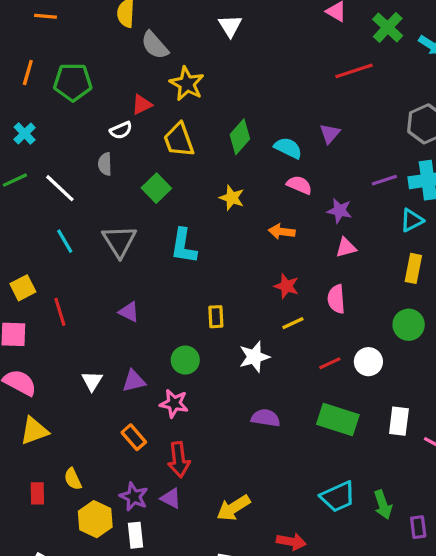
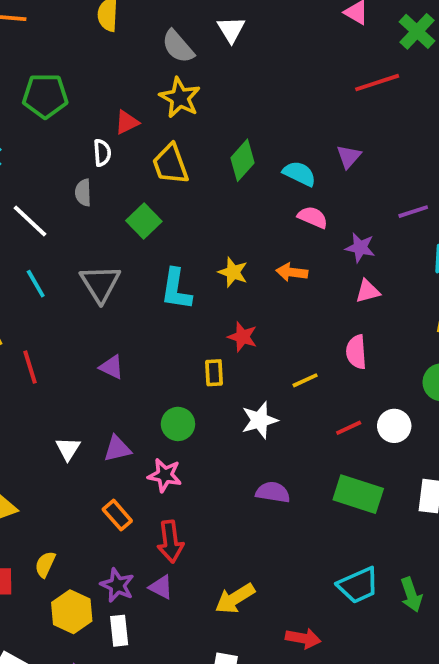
gray semicircle: (155, 45) -> (178, 47), moved
white semicircle: (121, 130) -> (102, 153), turned -70
yellow star: (232, 198) -> (233, 272), moved
red star: (286, 286) -> (242, 337), moved
yellow semicircle: (73, 479) -> (45, 564), turned 50

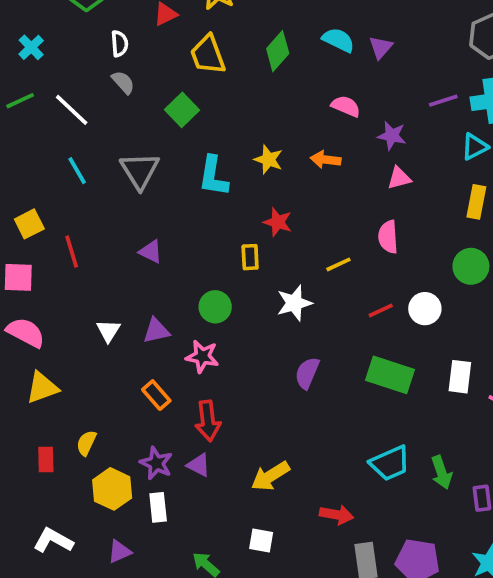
white semicircle: (102, 153) -> (119, 44), moved
cyan semicircle: (299, 174) -> (338, 40), moved
gray semicircle: (83, 193) -> (123, 82), turned 140
purple semicircle: (273, 492) -> (307, 373), turned -76

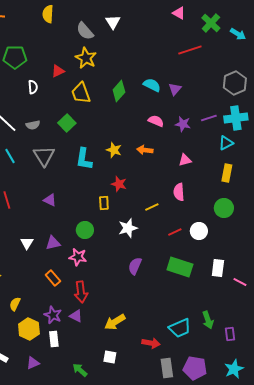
gray semicircle: (123, 82) -> (33, 125), moved, turned 120
purple star: (392, 136) -> (183, 124), moved
cyan trapezoid: (390, 463) -> (180, 328), moved

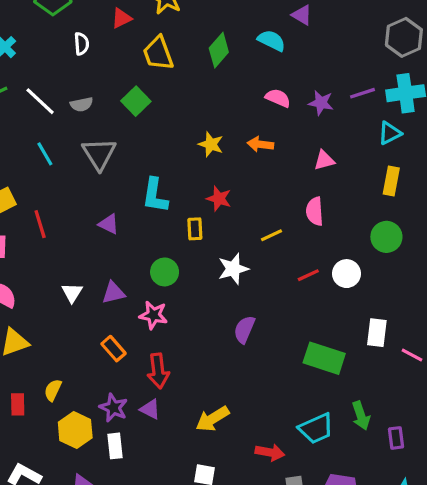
purple triangle: (175, 89) -> (302, 15), moved, turned -40
cyan L-shape: (84, 159) -> (155, 195), moved
green rectangle: (180, 267) -> (324, 358), moved

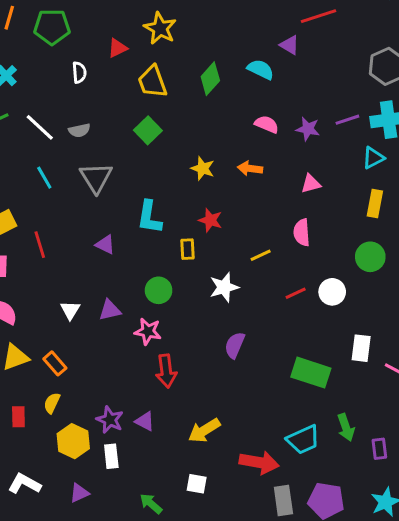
green square: (136, 101) -> (148, 130), moved
orange rectangle: (113, 349) -> (55, 363), moved
red arrow: (158, 371) -> (166, 371), moved
red arrow: (270, 452) -> (259, 462), size x1.4

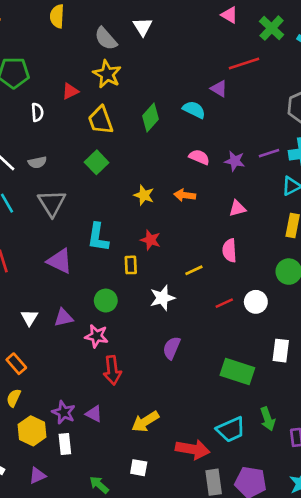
purple triangle: (105, 245) -> (60, 261), size x1.5

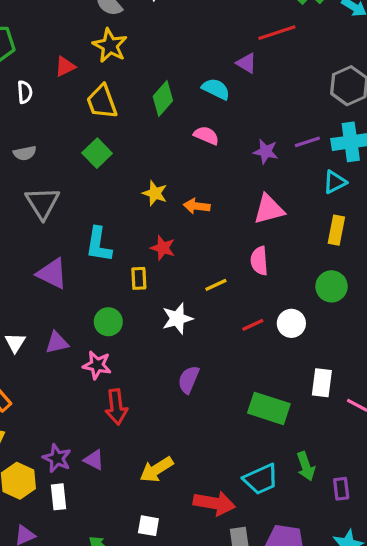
pink semicircle: (199, 157) -> (206, 135), moved
orange arrow: (185, 195) -> (197, 206), moved
pink triangle: (237, 208) -> (269, 209), size x1.5

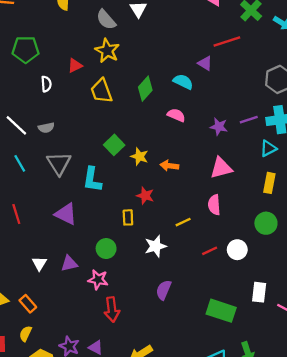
green square: (97, 153) -> (114, 145), moved
cyan L-shape: (99, 245) -> (92, 179), moved

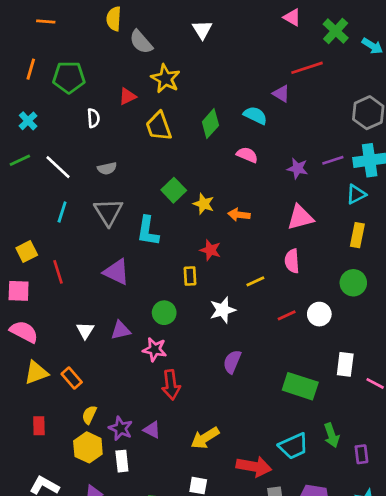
gray semicircle: (106, 20) -> (141, 42), moved
gray semicircle: (46, 128) -> (107, 168), moved
cyan line: (20, 163) -> (62, 212), turned 48
yellow semicircle: (26, 334) -> (89, 415), moved

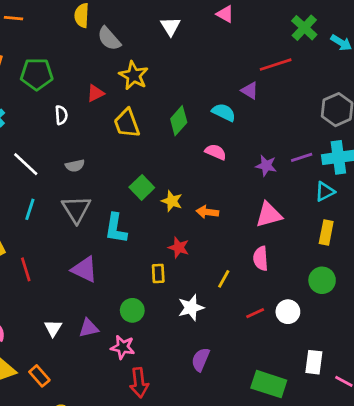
pink triangle: (292, 17) -> (225, 14), moved
yellow line: (255, 281) -> (224, 279), turned -36

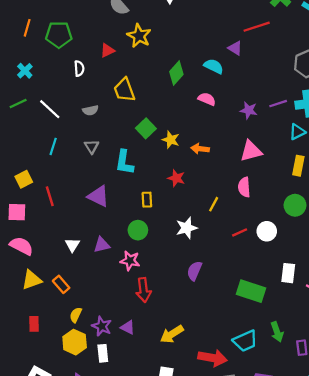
yellow trapezoid: (127, 123) -> (124, 90), moved
gray triangle: (76, 209) -> (92, 146), size x0.6
yellow rectangle: (158, 273) -> (147, 200), moved

